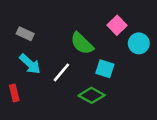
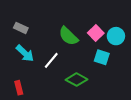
pink square: (117, 25) -> (96, 33), moved
cyan square: (105, 69) -> (102, 57), moved
red rectangle: (14, 93) -> (19, 88), moved

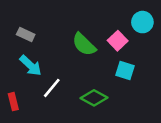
cyan circle: (116, 36) -> (142, 22), moved
white line: (51, 60) -> (52, 88), moved
red rectangle: (19, 88) -> (13, 102), moved

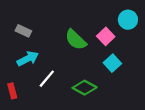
cyan arrow: (31, 66) -> (28, 59), turned -70
cyan square: (125, 71) -> (112, 63), turned 30

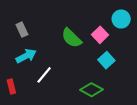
gray rectangle: (23, 31) -> (22, 30), turned 40
green diamond: (85, 88) -> (92, 90), moved

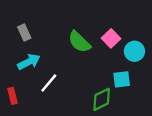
cyan circle: (121, 19) -> (134, 51), moved
cyan square: (106, 60) -> (122, 79), moved, turned 35
green diamond: (92, 90) -> (102, 99), turned -55

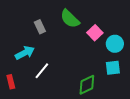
gray rectangle: (24, 32) -> (40, 27), moved
green semicircle: (79, 42) -> (70, 19), moved
cyan square: (122, 79) -> (113, 68), moved

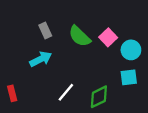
green semicircle: (70, 19) -> (80, 36), moved
cyan arrow: (25, 53) -> (41, 59), moved
white line: (42, 71) -> (66, 92), moved

